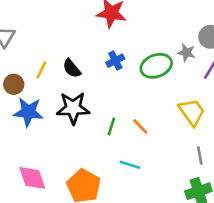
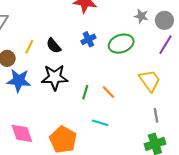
gray star: (187, 53) -> (141, 16), moved

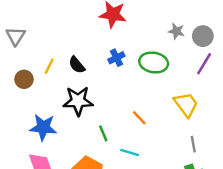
green ellipse: (121, 44) -> (154, 62), turned 30
blue star: (19, 81) -> (43, 127), moved
green line: (85, 92) -> (103, 133), moved, turned -40

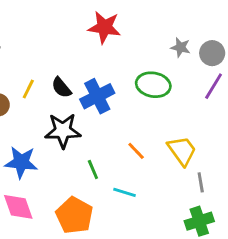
blue cross: (116, 58) -> (97, 96), moved, size x1.6
yellow trapezoid: (186, 105) -> (182, 151), moved

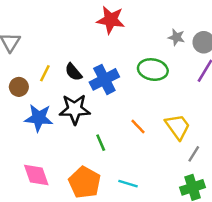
blue star: (21, 162) -> (39, 118), moved
gray line: (201, 182) -> (194, 154), turned 42
cyan line: (125, 192) -> (128, 184), moved

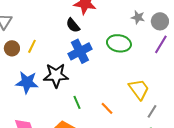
black semicircle: (73, 72) -> (73, 25), moved
brown circle: (19, 87) -> (12, 48), moved
orange line: (138, 127) -> (107, 108), moved

